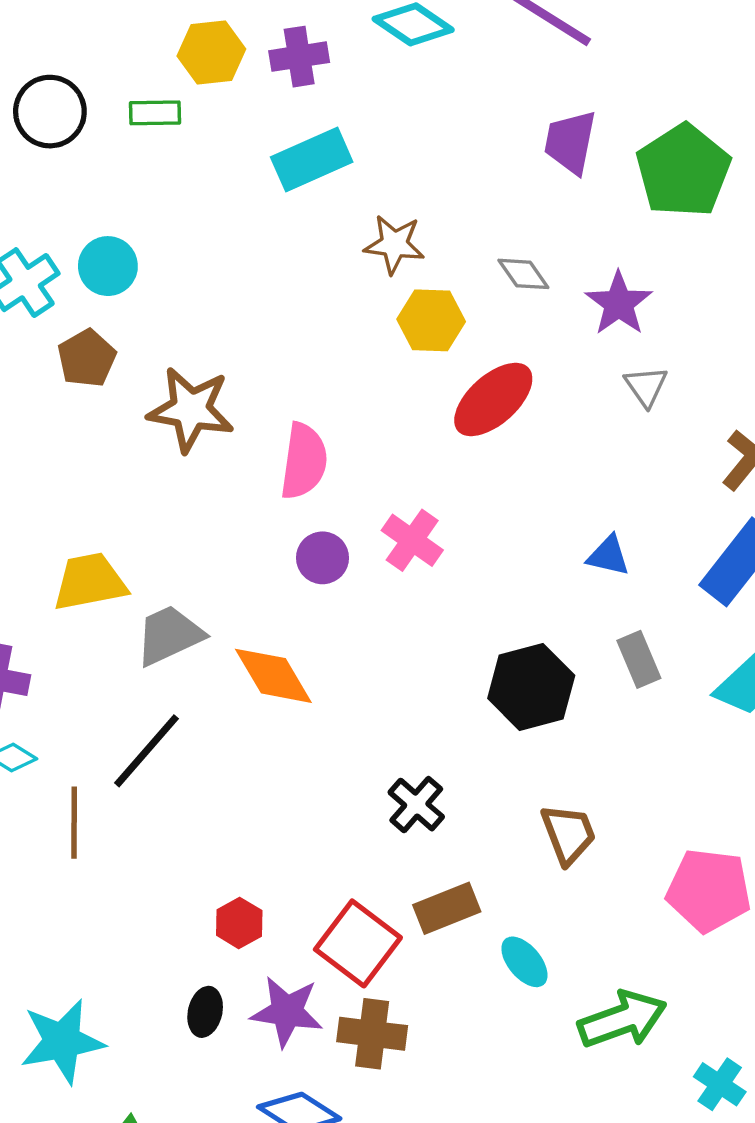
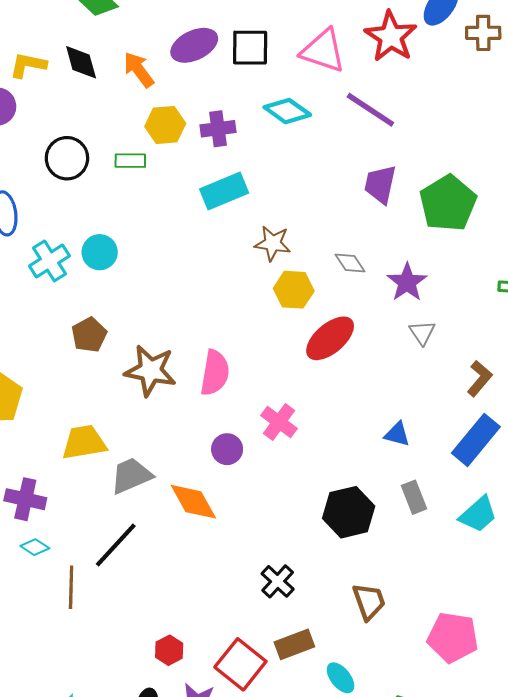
brown pentagon: (87, 358) -> (89, 335), moved
brown star: (191, 410) -> (150, 371), moved
purple circle: (322, 558) -> (227, 449), moved

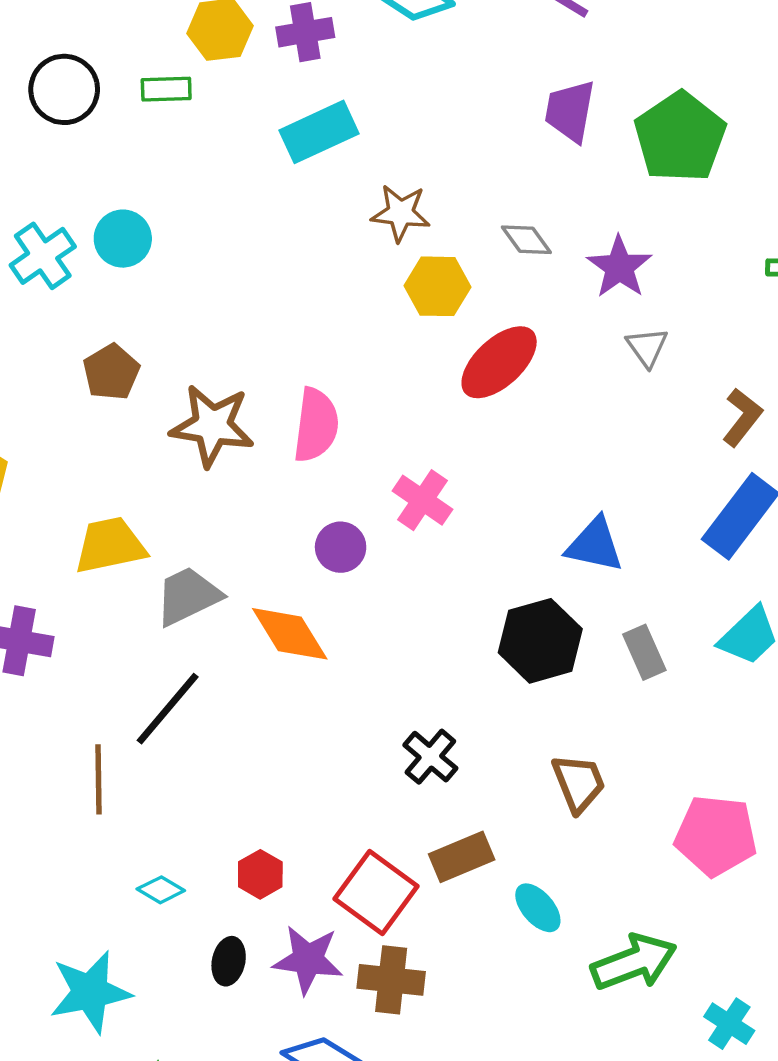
blue triangle: (397, 434) -> (595, 545), moved, size x1.4
gray rectangle: (414, 497) -> (644, 652), moved
cyan diamond: (35, 547) -> (161, 890), moved

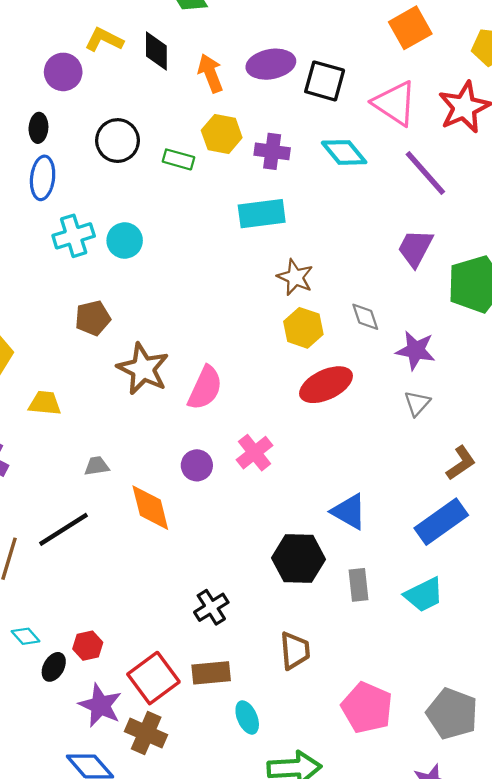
purple star: (619, 267) -> (416, 350), turned 30
yellow trapezoid: (110, 545) -> (45, 403), moved, size x0.7
gray trapezoid: (188, 596) -> (97, 466), size x0.6
black ellipse: (229, 961) -> (54, 667), moved

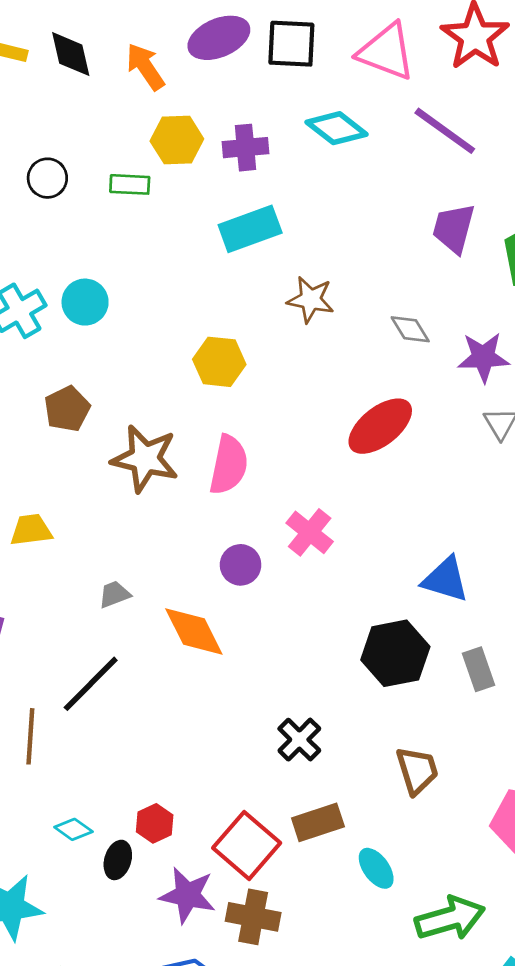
black circle: (118, 141) -> (47, 178), size x0.7
yellow hexagon: (303, 328) -> (219, 362), moved

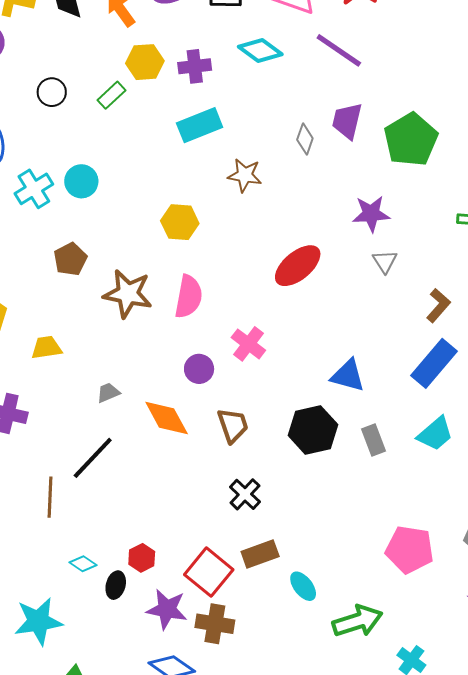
green rectangle: (130, 184) -> (112, 95), turned -44
gray diamond: (410, 329) -> (305, 139), moved, turned 52
brown trapezoid: (417, 770) -> (233, 425), moved

